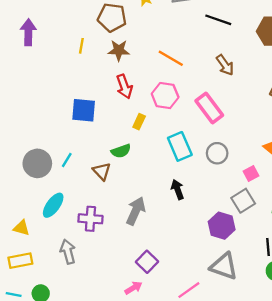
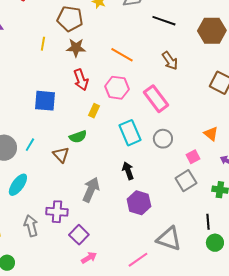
purple cross: (90, 219) -> (57, 212), moved
purple hexagon: (222, 226) -> (139, 203), moved
purple square: (147, 262) -> (79, 235), moved

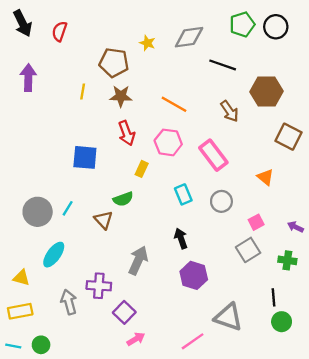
brown hexagon: (212, 31) -> (267, 92), moved
cyan rectangle: (130, 133) -> (183, 194), size x0.7
orange triangle: (211, 134) -> (265, 177), moved

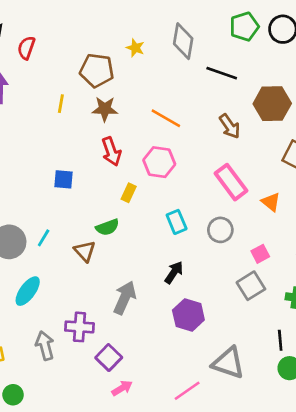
red semicircle: (60, 31) -> (26, 48), moved
gray diamond: (189, 37) -> (183, 41), turned -72
pink rectangle: (213, 155) -> (231, 182), moved
blue square: (85, 157) -> (64, 179), size x0.7
black arrow: (181, 238) -> (174, 272), turned 54

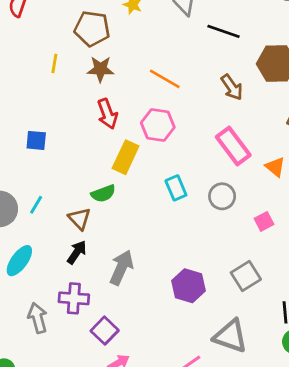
blue square: (64, 179) -> (36, 140), moved
yellow rectangle: (129, 193) -> (126, 157), size x1.6
black arrow: (174, 272) -> (77, 252), moved
gray square: (251, 286) -> (246, 276), moved

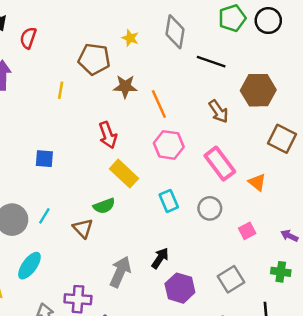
brown star: (100, 69) -> (125, 86), moved
orange line: (165, 79) -> (159, 104), turned 36
pink hexagon: (158, 125) -> (169, 145), moved
yellow rectangle: (126, 157) -> (124, 174), turned -72
black arrow: (77, 252) -> (160, 258), moved

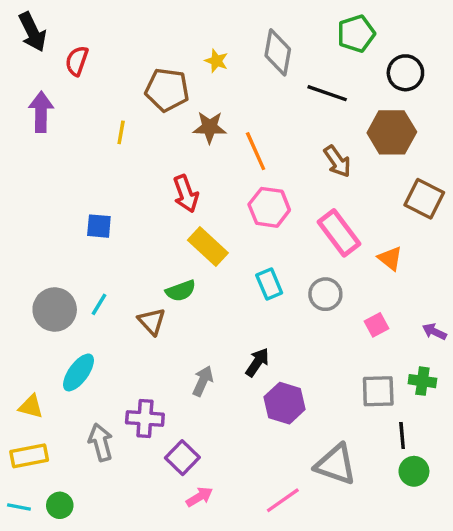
black circle: (268, 21) -> (405, 73), moved
gray arrow: (120, 272) -> (203, 381), size x0.7
gray square: (231, 279) -> (378, 391), moved, turned 30

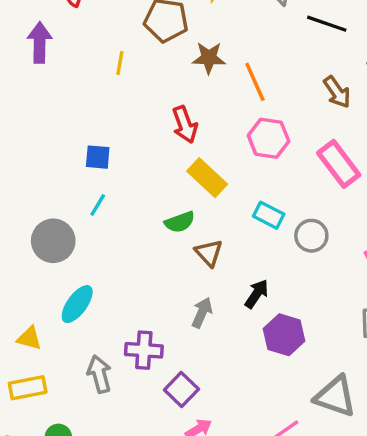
cyan rectangle: (269, 284) -> (269, 215), turned -40
gray circle: (325, 294) -> (311, 236), moved
cyan line: (99, 304) -> (98, 205), moved
brown triangle: (152, 321) -> (209, 253), moved

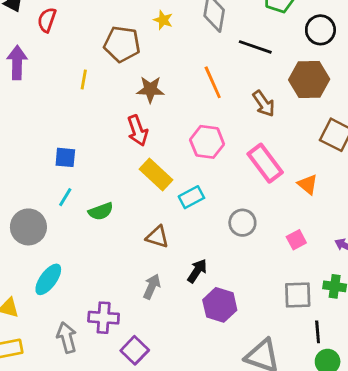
brown star: (209, 58) -> (150, 89), moved
orange line: (255, 82) -> (213, 82), moved
cyan rectangle: (269, 215) -> (191, 197), moved, turned -55
green semicircle: (180, 222) -> (101, 211), moved
brown triangle: (209, 253) -> (157, 237), turned -30

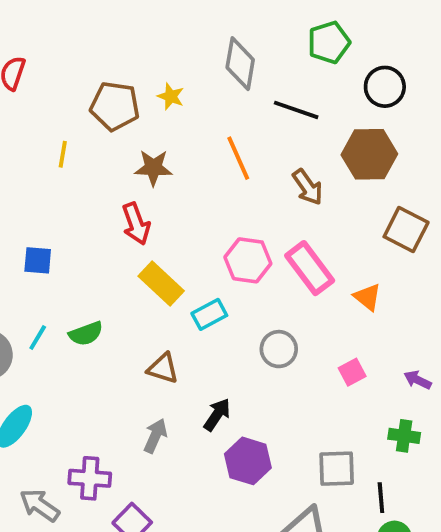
yellow star: (163, 20) -> (171, 96), moved
pink hexagon: (207, 142) -> (248, 260), moved
cyan line: (65, 197) -> (38, 337), moved
gray square: (298, 295) -> (337, 469), moved
gray arrow: (67, 337) -> (40, 505), turned -40

